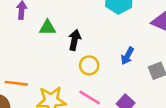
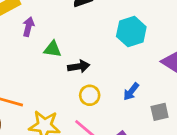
black arrow: (75, 40) -> (79, 66), turned 60

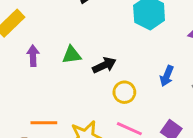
purple arrow: (28, 27) -> (33, 56), moved

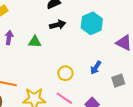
black arrow: (104, 65) -> (58, 25), moved

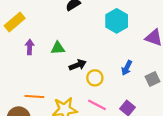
black arrow: (58, 25) -> (78, 65), moved

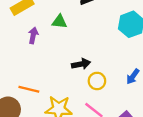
green triangle: (58, 48) -> (59, 22), moved

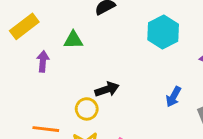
yellow circle: (97, 81) -> (87, 109), moved

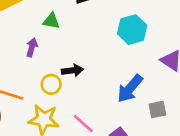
purple arrow: (43, 61) -> (32, 47), moved
blue arrow: (173, 97) -> (130, 89), size x1.6

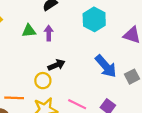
purple arrow: (32, 47) -> (49, 33), moved
blue arrow: (130, 89) -> (106, 66), turned -65

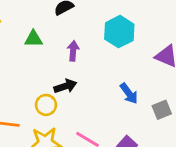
purple arrow: (49, 33) -> (73, 51), moved
blue arrow: (106, 66) -> (129, 93), size x0.7

